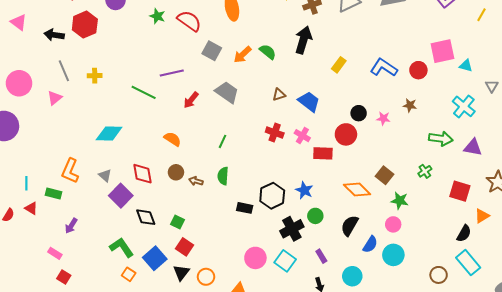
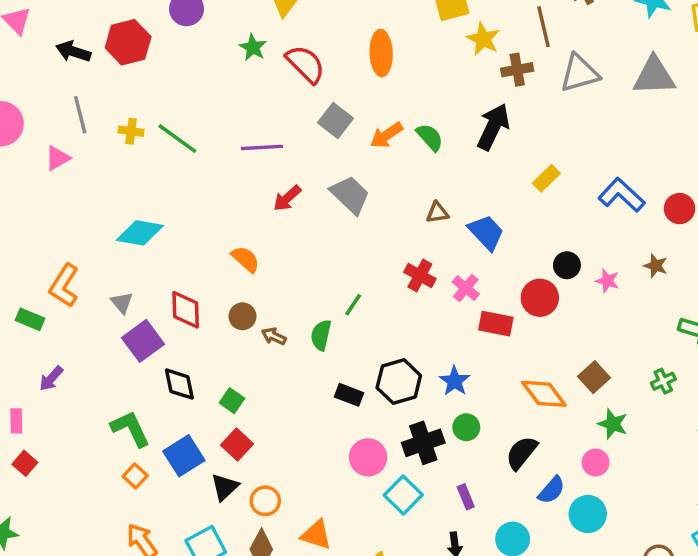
green line: (144, 92) -> (177, 139), moved
green line: (222, 141) -> (353, 305), moved
pink rectangle: (55, 253) -> (16, 421), turned 48
pink circle: (255, 258) -> (368, 457), moved

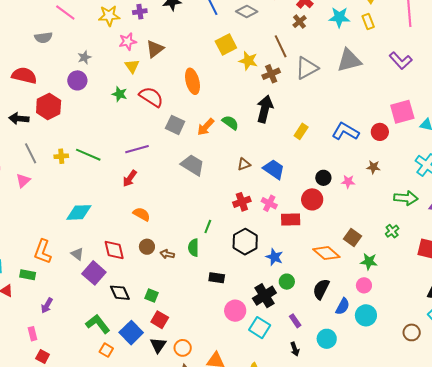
red arrow: (287, 198) -> (130, 178), moved
red cross: (420, 275) -> (242, 202), turned -36
black hexagon: (399, 382) -> (245, 242), moved

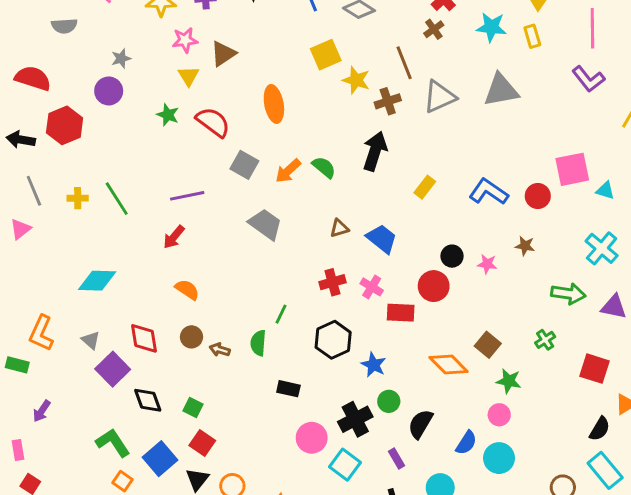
purple L-shape: (401, 61) -> (588, 79), moved
green line: (88, 155) -> (117, 199), turned 30
black semicircle: (321, 289) -> (420, 424), moved

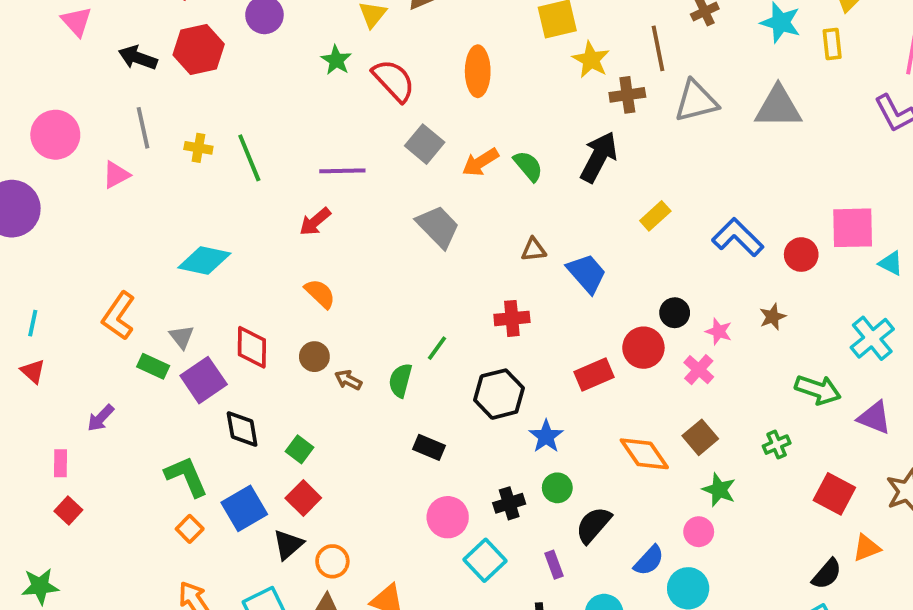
brown star: (525, 246) -> (773, 317), turned 30
pink cross: (372, 287) -> (699, 370), moved
red rectangle: (401, 313) -> (594, 375), turned -36
green rectangle: (17, 365) -> (153, 366), moved
black cross: (355, 419) -> (509, 503), size x0.7

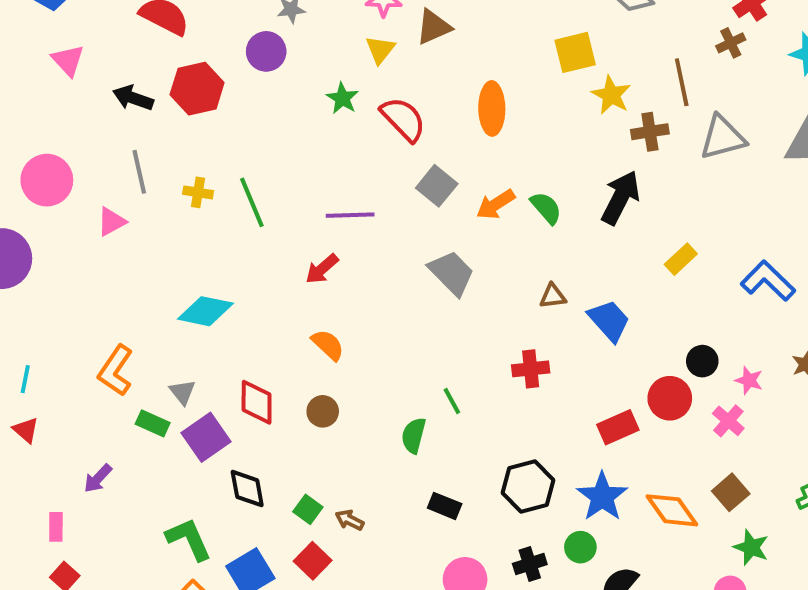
green line: (437, 348) -> (452, 401), turned -64
brown arrow: (348, 380) -> (350, 520), moved
black hexagon: (499, 394) -> (528, 487), moved
blue star: (546, 436) -> (602, 497), moved, size x1.4

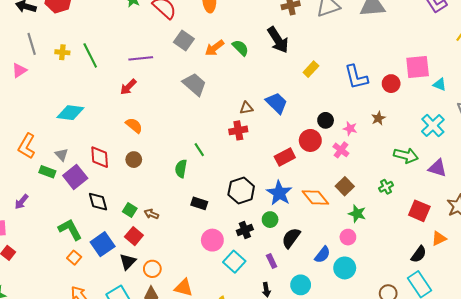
black arrow: (620, 198) -> (278, 40), turned 124
blue L-shape: (768, 281) -> (356, 77), turned -144
brown triangle: (553, 296) -> (246, 108), moved

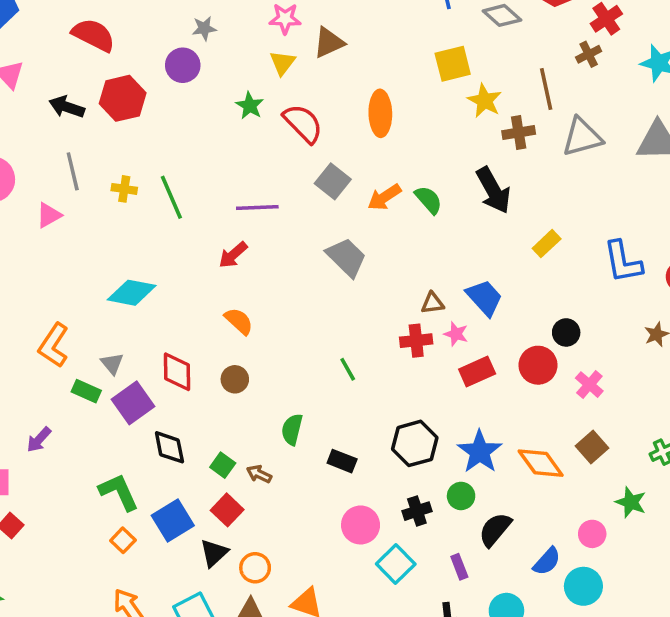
pink star: (350, 129) -> (456, 334), moved
red rectangle: (285, 157) -> (477, 372), moved
green semicircle: (181, 169) -> (292, 429), moved
green star: (357, 214) -> (631, 502), moved

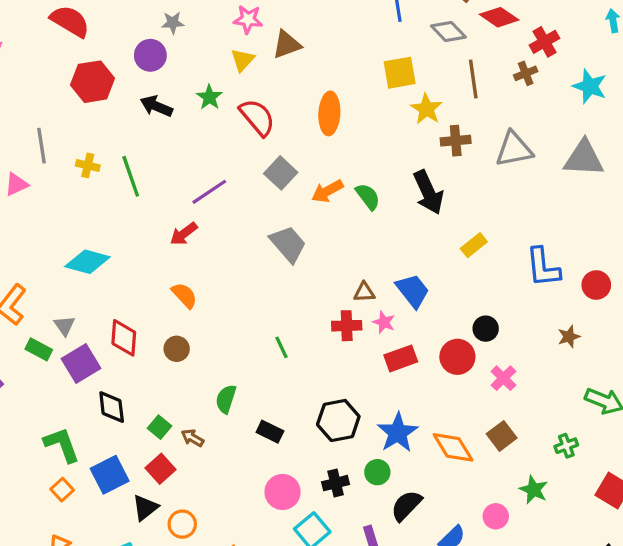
brown line: (546, 89) -> (473, 79), moved
black arrow: (67, 107) -> (156, 106), moved
purple line: (257, 208) -> (209, 192), turned -36

